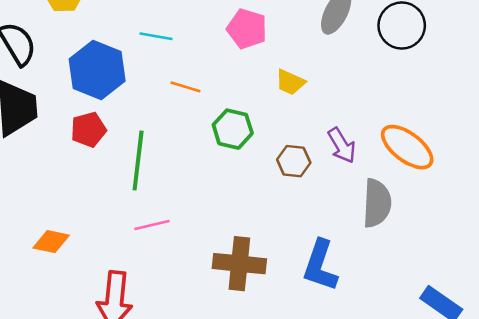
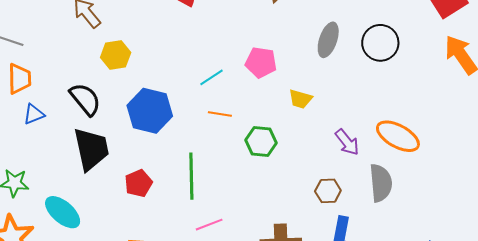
cyan line: (156, 36) -> (212, 77), moved, turned -35
red pentagon: (88, 130) -> (139, 183), moved
brown hexagon: (294, 161) -> (328, 191), moved

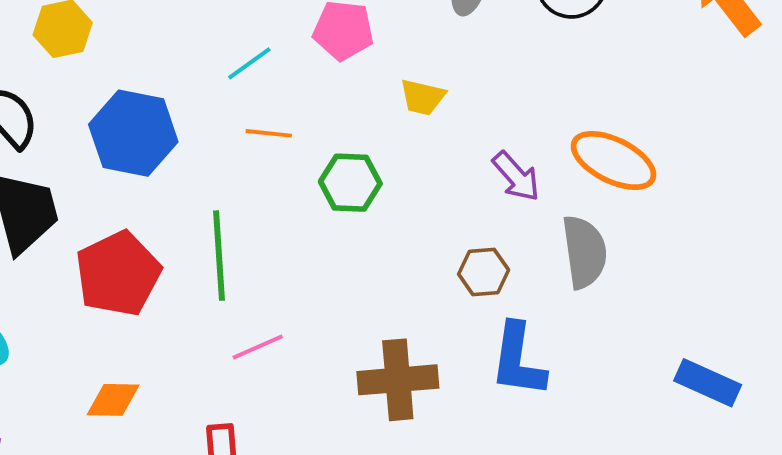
red pentagon: (139, 183) -> (118, 274), size x1.6

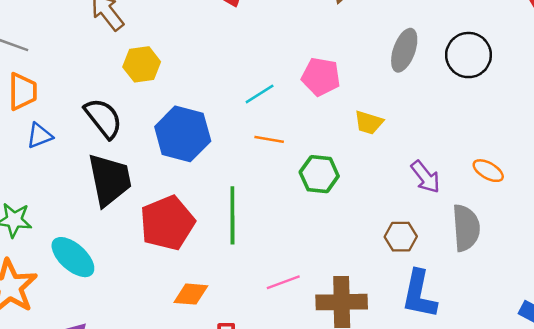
orange ellipse: (613, 160) -> (488, 171), size x0.6
pink line: (258, 347) -> (283, 282), moved
orange diamond: (113, 400) -> (191, 294), moved

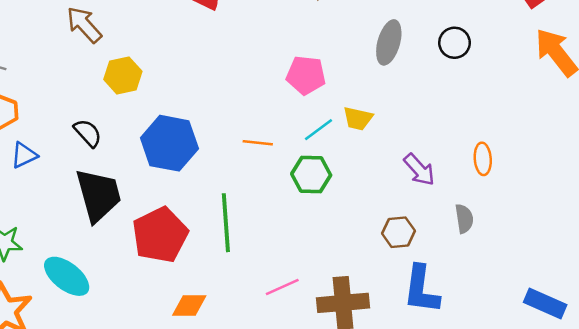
black circle: (468, 55) -> (454, 43), size x0.7
cyan line: (260, 94) -> (318, 130), moved
black semicircle: (103, 118) -> (88, 133), size x0.7
orange ellipse: (488, 171) -> (483, 159), turned 60
gray semicircle: (466, 228) -> (464, 219), size x0.6

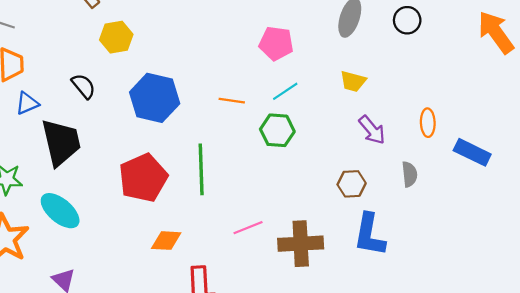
yellow trapezoid: (358, 118) -> (353, 81), moved
black trapezoid: (98, 195) -> (61, 142), moved
blue rectangle: (545, 303) -> (472, 152), moved

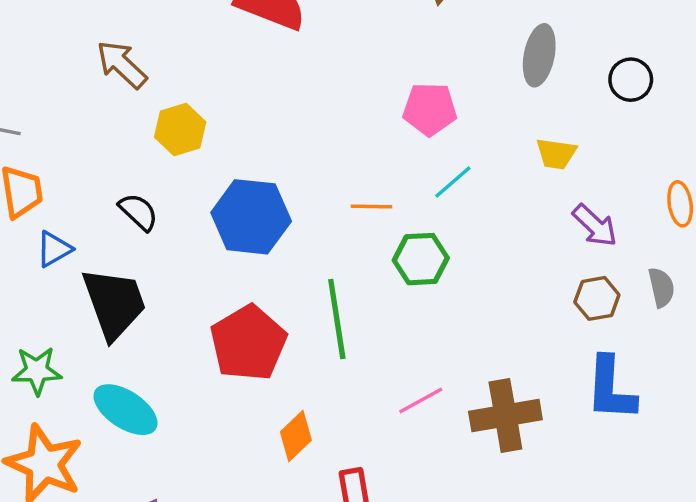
black circle: (407, 20) -> (631, 80), moved
green hexagon: (277, 130) -> (421, 259), moved
brown hexagon: (352, 184) -> (597, 298), moved
orange diamond: (166, 241) -> (296, 436), turned -40

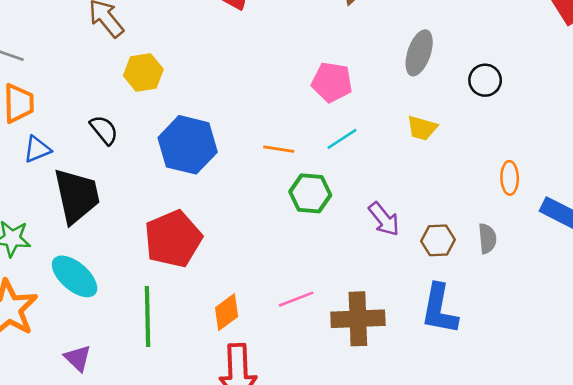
purple arrow: (595, 226) -> (384, 219), moved
green line: (337, 319) -> (148, 316), moved
orange diamond: (296, 436) -> (227, 312), moved

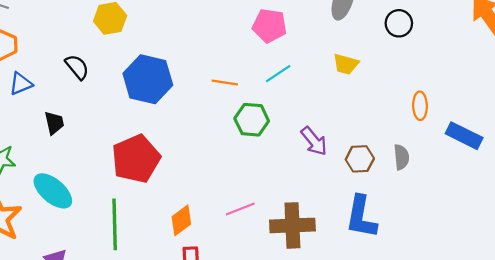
black trapezoid: (77, 196) -> (54, 123), size x0.5

